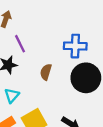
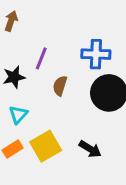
purple line: (20, 44) -> (41, 58), moved, turned 48

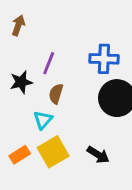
brown semicircle: (60, 86) -> (56, 94), moved
cyan triangle: (18, 115) -> (43, 120), moved

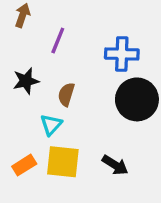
purple line: (49, 63) -> (58, 41), moved
yellow square: (53, 152) -> (63, 162), turned 36

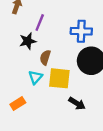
black star: (26, 81) -> (28, 41), moved
yellow square: (63, 162) -> (59, 78), moved

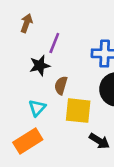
cyan triangle: (35, 77) -> (37, 108), moved
orange rectangle: (18, 103) -> (28, 141), size x1.5

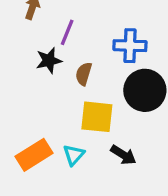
brown semicircle: (61, 85) -> (84, 74), moved
cyan triangle: (37, 108) -> (74, 155), moved

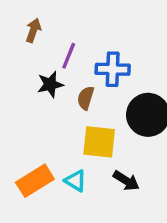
blue cross: (130, 46) -> (113, 69), moved
cyan triangle: (74, 155) -> (75, 181), turned -40

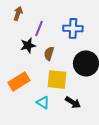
blue cross: (113, 69) -> (73, 28), moved
orange rectangle: (35, 181) -> (19, 81), moved

